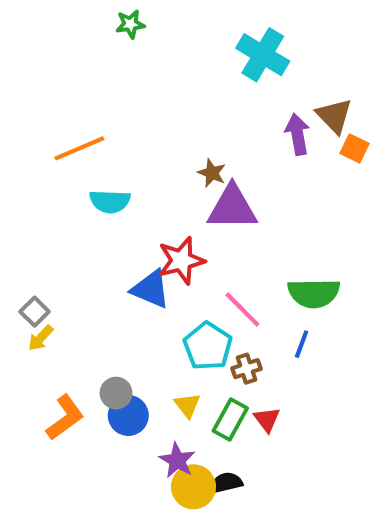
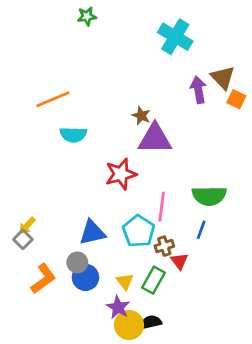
blue triangle: (151, 289) -> (92, 233), moved, turned -36
pink line: (242, 309) -> (162, 207), turned 52
gray square: (35, 312) -> (23, 239), moved
yellow triangle: (187, 405) -> (125, 281), moved
red triangle: (267, 420) -> (179, 261), moved

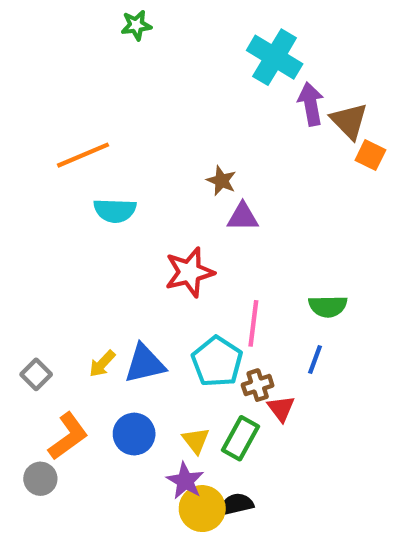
purple arrow: (198, 90) -> (311, 104), moved
purple triangle: (155, 139) -> (243, 217), size x0.6
green semicircle: (209, 196) -> (328, 306), size x0.7
yellow arrow: (27, 226) -> (102, 364), moved
gray circle: (77, 262) -> (40, 479), moved

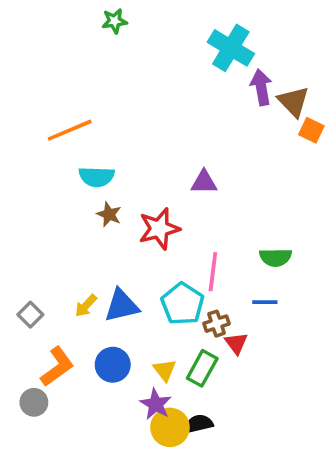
brown star: (221, 181) -> (109, 214), moved
blue line: (315, 359) -> (265, 302), turned 70

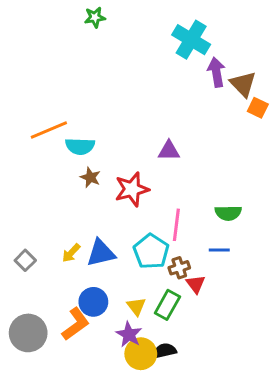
orange line: (70, 130) -> (49, 130), moved
orange L-shape: (57, 367) -> (76, 324), moved
gray circle: (34, 402) -> (28, 333), size x1.6

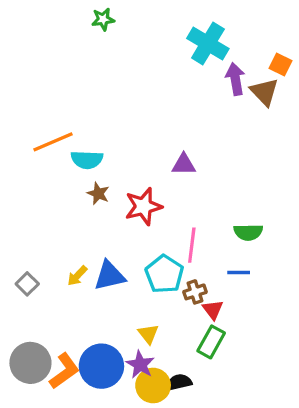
orange square: (258, 108) -> (281, 64), moved
blue circle: (93, 302) -> (101, 366), moved, size x1.4
green rectangle: (167, 305) -> (211, 342), moved
orange L-shape: (76, 324) -> (64, 371), moved

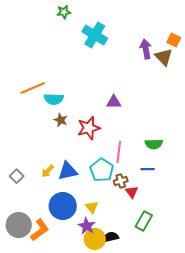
cyan cross: (208, 43) -> (95, 35), moved
green rectangle: (211, 342) -> (144, 221), moved
blue circle: (101, 366) -> (63, 206), moved

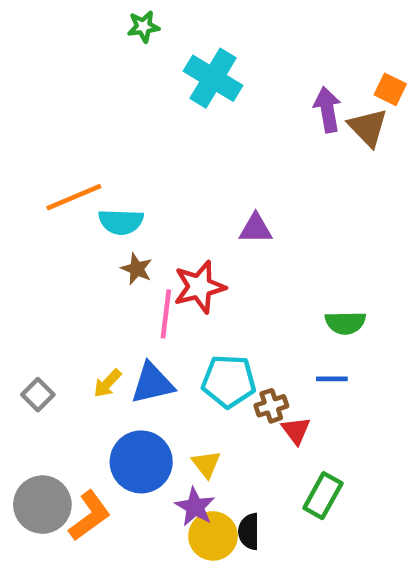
pink line: (119, 152) -> (166, 314), moved
cyan pentagon: (102, 170) -> (229, 381), turned -30
black semicircle: (111, 237) -> (249, 531), turned -77

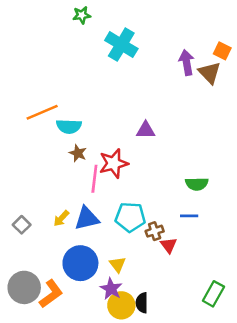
green rectangle: (323, 496) -> (213, 294), moved

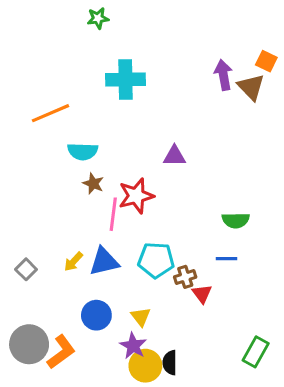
cyan cross: (121, 45) -> (125, 79), moved, turned -32
orange line: (42, 112) -> (50, 113), moved
blue circle: (80, 263) -> (96, 315), size x0.7

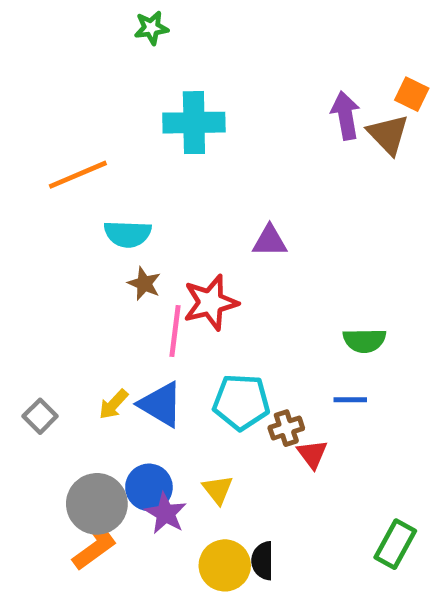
blue triangle: (104, 262) -> (161, 404), turned 44
gray circle: (29, 344) -> (97, 504), moved
purple star: (133, 346) -> (166, 513), moved

